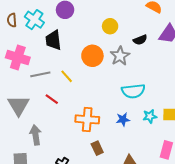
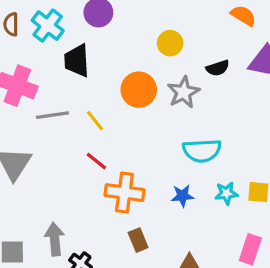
red line: (52, 99) -> (96, 161), moved
gray arrow: (35, 135) -> (55, 239), moved

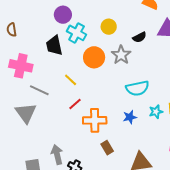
cyan cross: (48, 26) -> (77, 33), moved
gray line: (52, 115) -> (39, 90), moved, turned 42
red line: (96, 161) -> (75, 104), turned -72

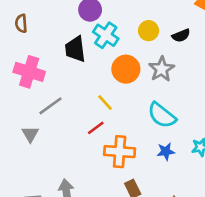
black semicircle: (139, 37) -> (181, 35), moved
yellow line: (71, 80) -> (105, 103), moved
cyan semicircle: (137, 88) -> (162, 115), moved, turned 45
gray line: (39, 90) -> (51, 106), turned -66
gray triangle: (26, 113) -> (30, 134), size x0.6

